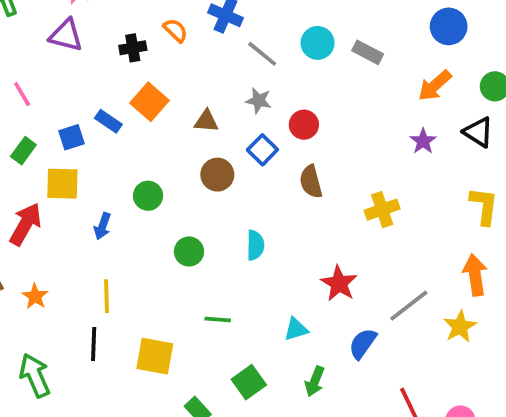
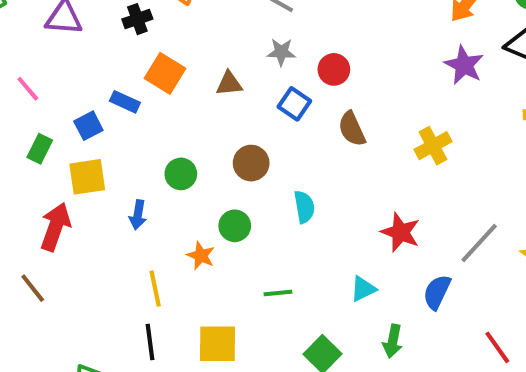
purple star: (423, 141) -> (464, 65), size x1.4
brown circle: (217, 175) -> (251, 163), moved
orange star: (35, 296) -> (201, 256), moved

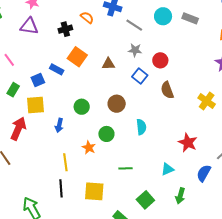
yellow cross: (433, 146) -> (207, 101), turned -30

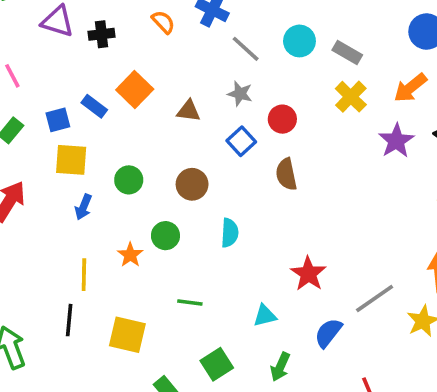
black cross: (65, 29) -> (102, 34), moved
yellow cross: (207, 101) -> (351, 97), moved
yellow square: (36, 105) -> (71, 160), moved

